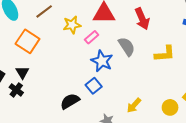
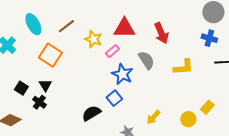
yellow star: (72, 25) -> (93, 39), turned 30

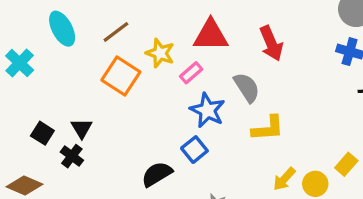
orange square: (50, 55) -> (121, 76), moved
yellow L-shape: (183, 67) -> (268, 128), moved
yellow arrow: (153, 117) -> (284, 179), moved

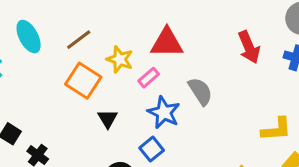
red arrow: (271, 43) -> (249, 47), moved
black triangle: (82, 128) -> (108, 119), moved
yellow L-shape: (268, 128) -> (276, 129), moved

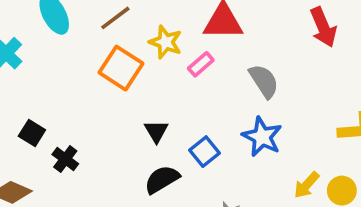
blue star: (164, 113) -> (262, 137), moved
black triangle: (108, 119) -> (156, 131), moved

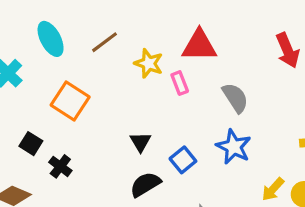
pink rectangle: (201, 64) -> (180, 83), turned -70
orange square: (121, 68) -> (70, 101), moved

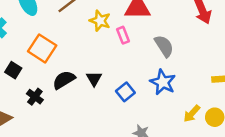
black square: (31, 144) -> (13, 70), moved
black semicircle: (145, 184) -> (64, 80), moved

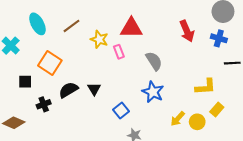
black square: (13, 70) -> (25, 82), turned -32
blue square: (125, 92) -> (121, 110), moved
black cross: (35, 97) -> (44, 104), turned 32

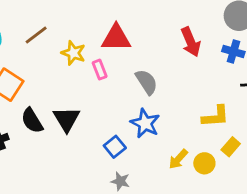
black triangle: (94, 89) -> (67, 119), size x1.5
black semicircle: (68, 90) -> (32, 121), turned -90
blue square: (121, 110) -> (115, 147), moved

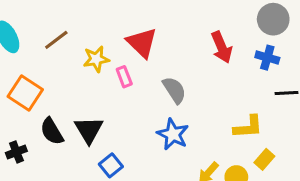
red triangle: (116, 38) -> (142, 43), turned 44
yellow star: (73, 53) -> (96, 59), turned -30
blue square: (115, 147) -> (111, 165), moved

